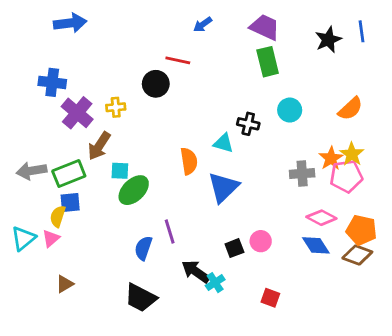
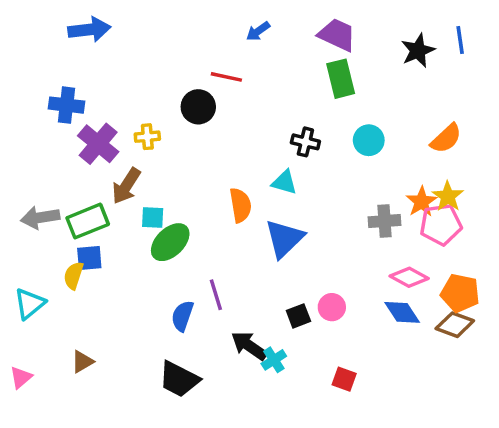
black cross: (248, 124) -> (305, 142), moved
pink triangle: (51, 238) -> (21, 377), moved

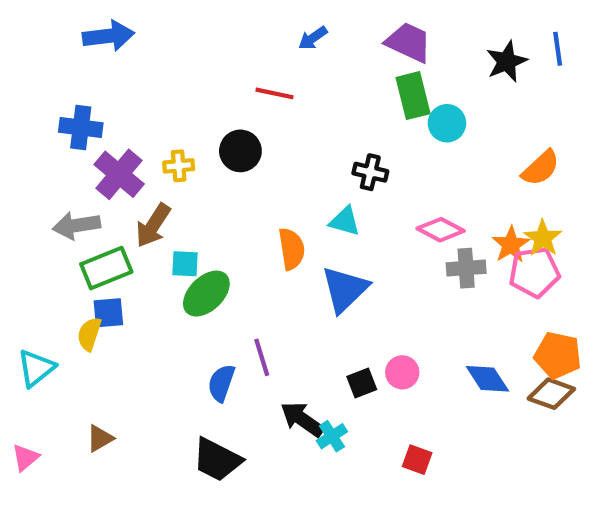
black circle: (198, 107) -> (240, 151), moved
cyan circle: (369, 140) -> (447, 123), moved
gray arrow: (40, 218) -> (76, 225), moved
pink diamond: (409, 277) -> (441, 230), moved

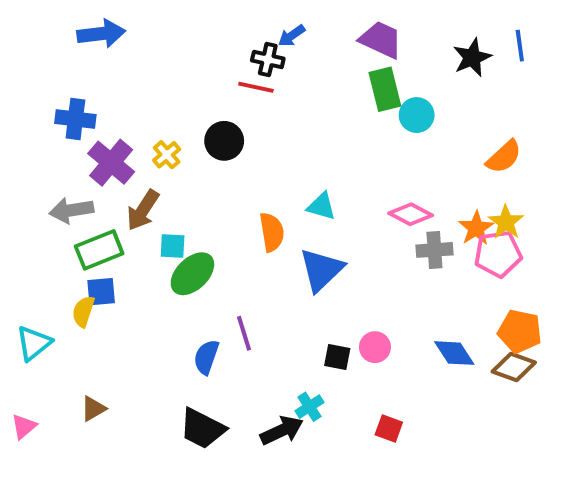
yellow cross: (179, 166) -> (167, 155), turned -36
black cross: (370, 172) -> (268, 59), moved
black square: (362, 383) -> (337, 357), turned 32
black arrow: (302, 419) -> (282, 430), moved, turned 120

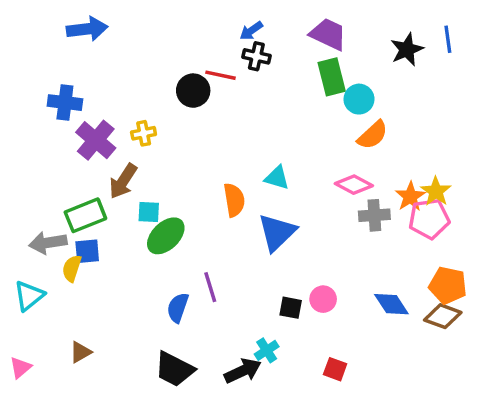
black cross: (268, 59) -> (256, 56), moved
black circle: (224, 141) -> (193, 91), moved
yellow cross: (167, 155) -> (144, 133), turned 30
orange semicircle: (504, 157) -> (373, 135), moved
gray arrow: (71, 210) -> (48, 243), moved

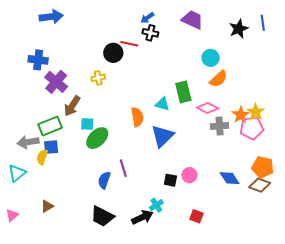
green rectangle: (332, 77) -> (183, 92), moved
yellow cross: (144, 133) -> (98, 78), moved

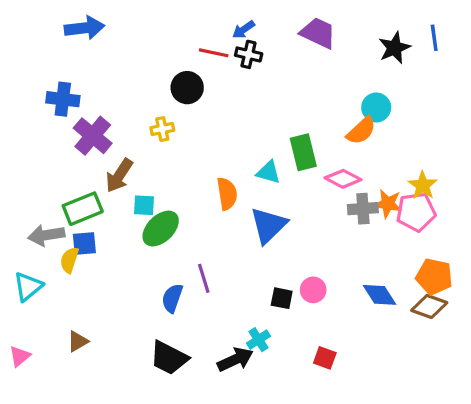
red line: (129, 44) -> (214, 53), moved
cyan circle: (211, 58) -> (376, 107), moved
orange star: (241, 115) -> (388, 204), moved, turned -30

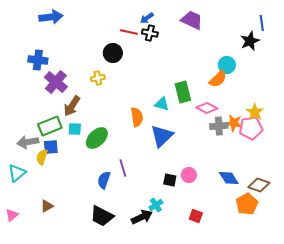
black star: (394, 48) -> (250, 41), moved
cyan square: (144, 205) -> (75, 129), moved
orange pentagon: (434, 277) -> (247, 204), moved, turned 30

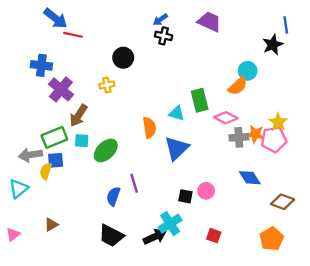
blue arrow: (51, 17) -> (56, 18), turned 45
red line: (129, 32) -> (73, 35), moved
blue diamond: (229, 178) -> (250, 178), moved
orange pentagon: (247, 204) -> (272, 239), moved
cyan cross: (156, 205) -> (170, 224), size x1.5

